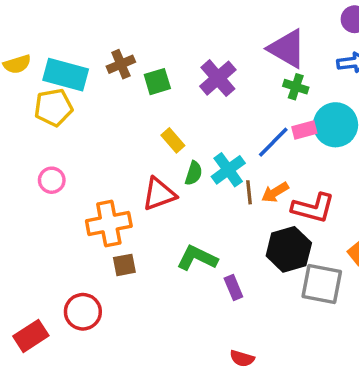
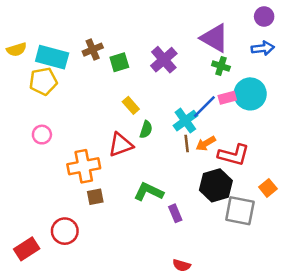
cyan cross: (228, 170) -> (185, 121), moved

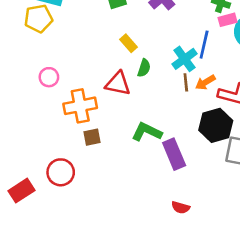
pink rectangle: (227, 98) -> (228, 20), moved
blue line: (204, 107) -> (204, 45), turned -32
pink circle: (42, 135) -> (49, 77), moved
red triangle: (121, 145) -> (118, 84), turned 32
purple rectangle: (175, 213) -> (174, 154), size x1.6

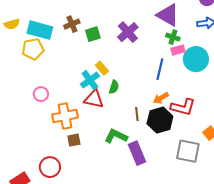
cyan cross: (184, 59) -> (90, 80), moved
brown line: (186, 82) -> (137, 114), moved
black hexagon: (216, 125) -> (160, 120), moved

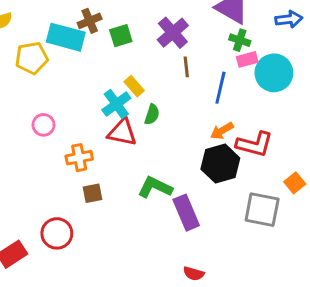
cyan rectangle: (40, 30) -> (66, 37), moved
brown line: (137, 114) -> (186, 67), moved
orange cross: (65, 116) -> (79, 158), size x0.7

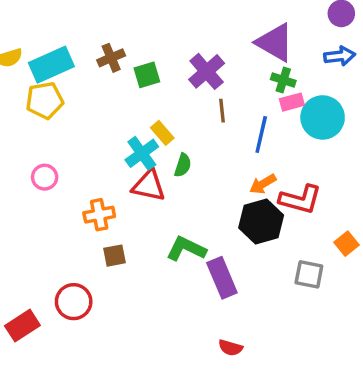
cyan rectangle: (66, 37) -> (51, 65), moved, turned -39
pink circle: (43, 125) -> (45, 177), moved
gray square: (262, 210) -> (309, 274), size x0.7

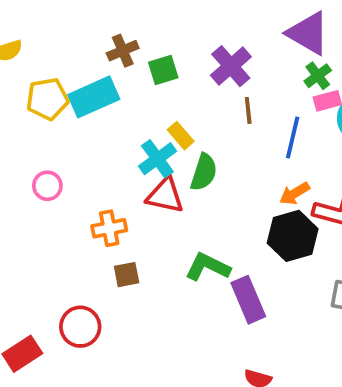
cyan rectangle: (51, 65) -> (94, 97), moved
green cross: (283, 80) -> (318, 76), turned 35
green semicircle: (183, 165) -> (204, 172), size x1.4

